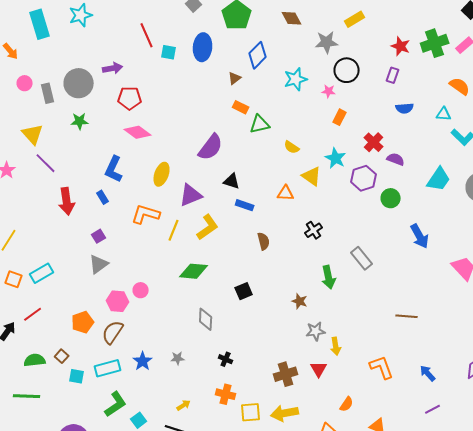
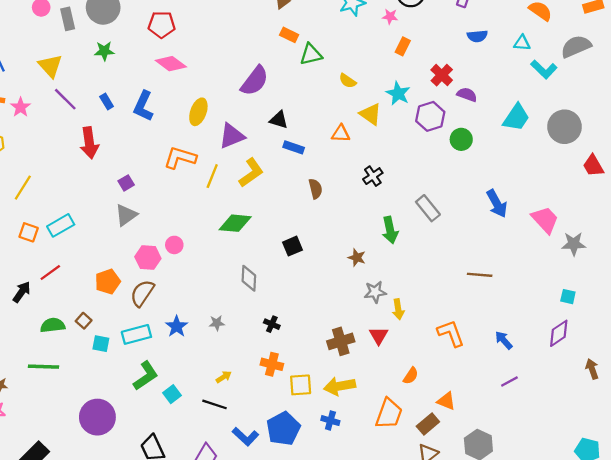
blue rectangle: (103, 197) -> (107, 101), moved
blue arrow: (420, 236) -> (497, 204), moved

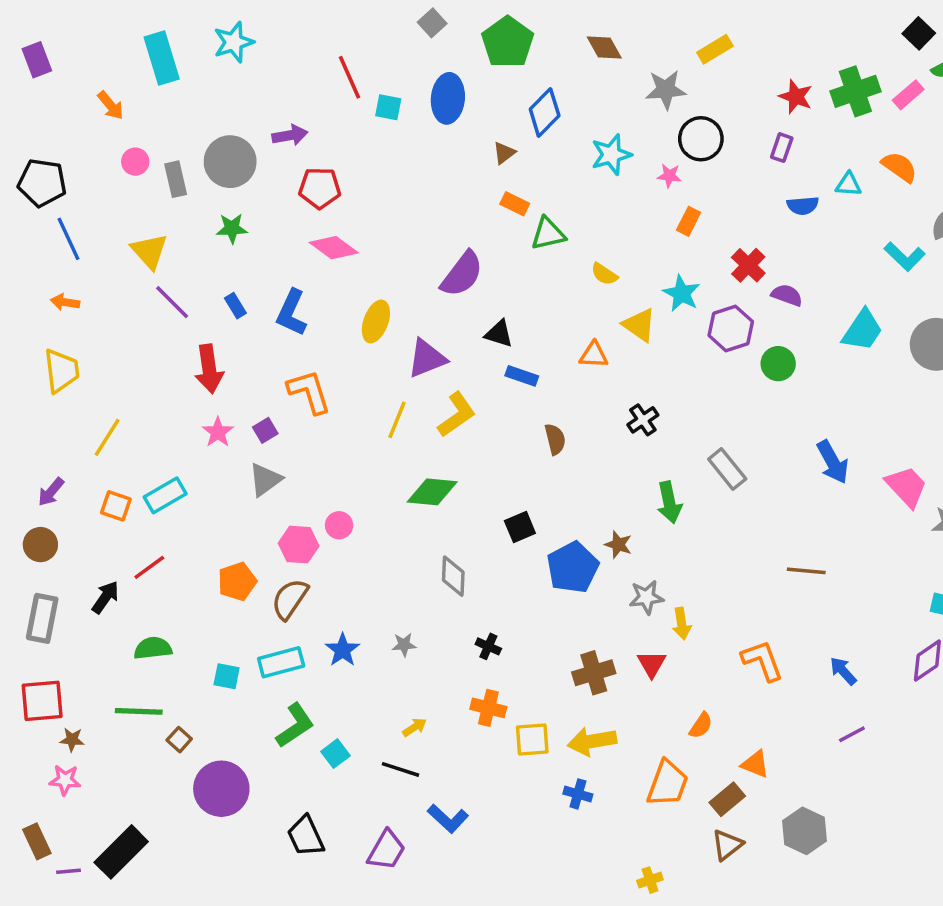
cyan triangle: (522, 43) -> (848, 184), moved
pink star: (21, 107) -> (218, 432), moved
orange L-shape: (180, 158) -> (309, 392), moved, turned 56
brown square: (84, 321) -> (179, 740), moved
blue pentagon: (283, 429) -> (573, 567), moved

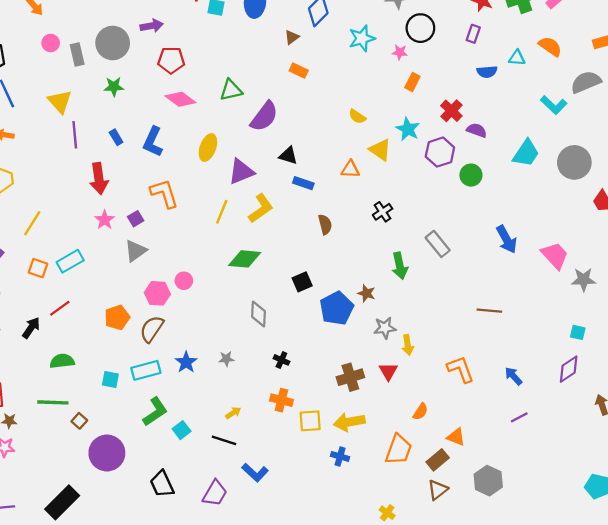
green triangle: (548, 234) -> (231, 90), moved
purple line: (172, 302) -> (75, 135), turned 40
black rectangle: (121, 852) -> (62, 502), moved
yellow cross: (650, 880) -> (387, 513), turned -35

